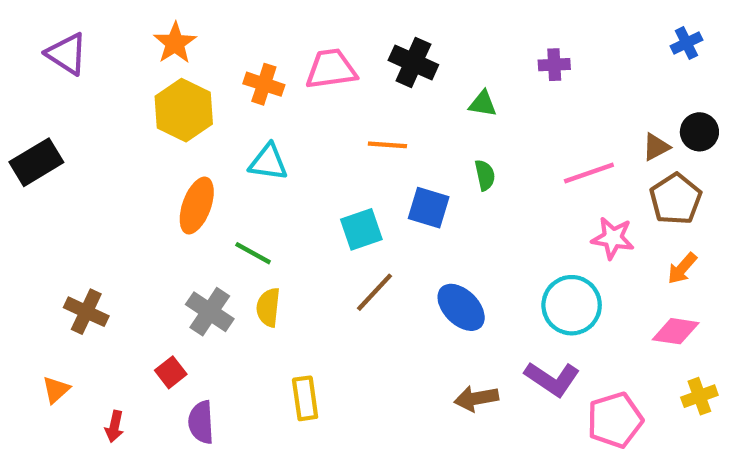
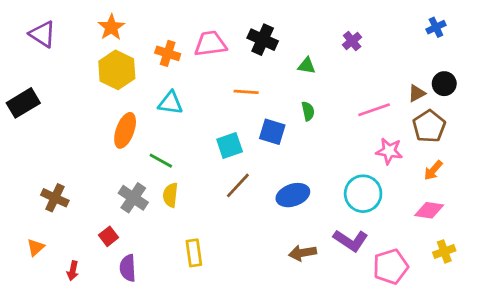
purple cross: (554, 65) -> (352, 41), turned -36
blue ellipse: (461, 307) -> (293, 195), turned -64

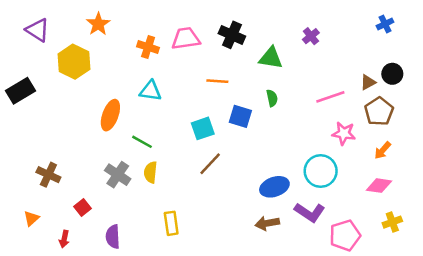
green triangle: (307, 66) -> (271, 58), size x1.5
yellow hexagon: (117, 70) -> (74, 62), moved
blue ellipse: (293, 195) -> (274, 187), moved
red square: (109, 236) -> (82, 207), moved

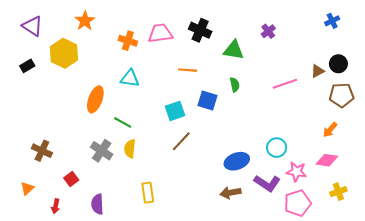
black rectangle: (20, 91) -> (27, 66), moved, size x0.6
brown pentagon: (379, 111) -> (342, 95), moved, turned 30
pink star: (344, 133) -> (297, 172), moved
cyan circle: (321, 171) -> (277, 148), size x0.7

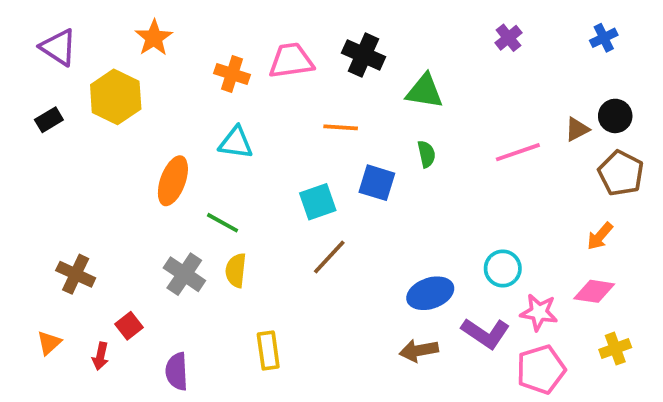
purple cross: (268, 31) -> (508, 38), moved
brown pentagon: (342, 95) -> (621, 173), turned 30
red arrow: (56, 206) -> (100, 356), moved

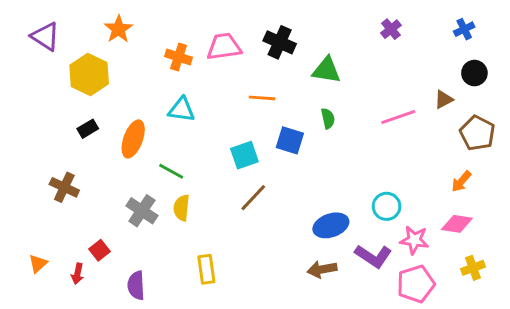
black circle: (615, 116) -> (474, 73), moved
black rectangle: (49, 120) -> (88, 129), moved
brown cross: (76, 274) -> (64, 187), moved

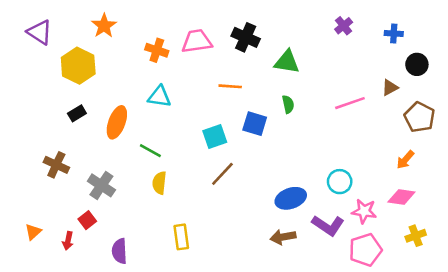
blue cross: (464, 29) -> (394, 33), moved, turned 30
gray cross: (142, 211) -> (101, 185), moved

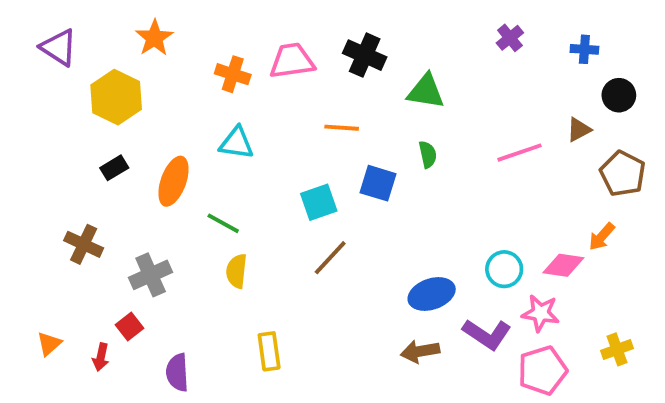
gray cross: (101, 185) -> (151, 275), turned 32
pink diamond: (401, 197) -> (563, 265), moved

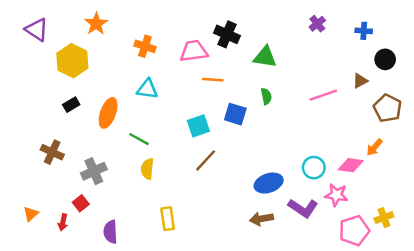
pink trapezoid: (292, 61) -> (194, 51), moved
pink pentagon: (542, 370) -> (354, 231), moved

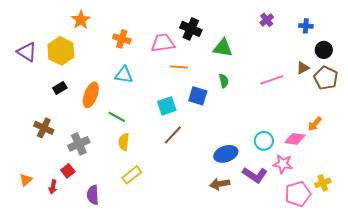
purple triangle: (37, 30) -> (27, 52), moved
brown pentagon: (388, 108) -> (326, 78), moved
yellow rectangle: (168, 219) -> (132, 175), moved, turned 60

